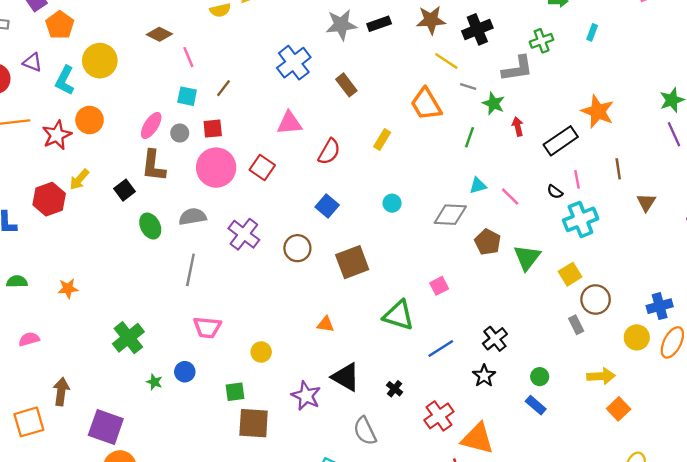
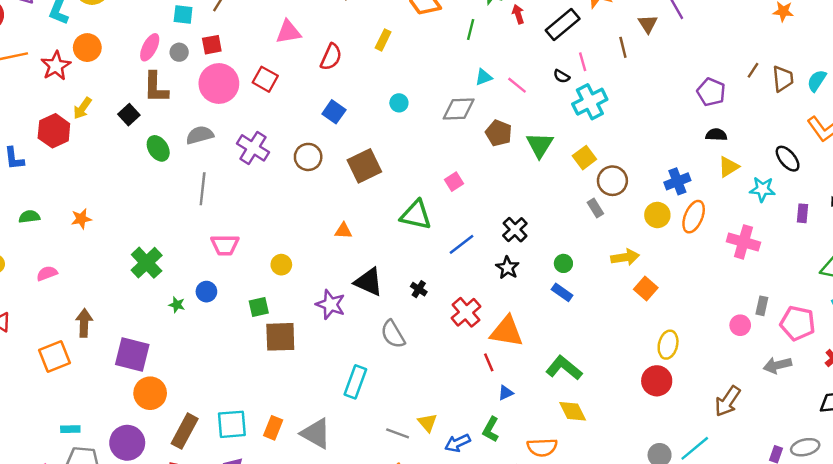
brown triangle: (646, 202) -> (648, 24), moved

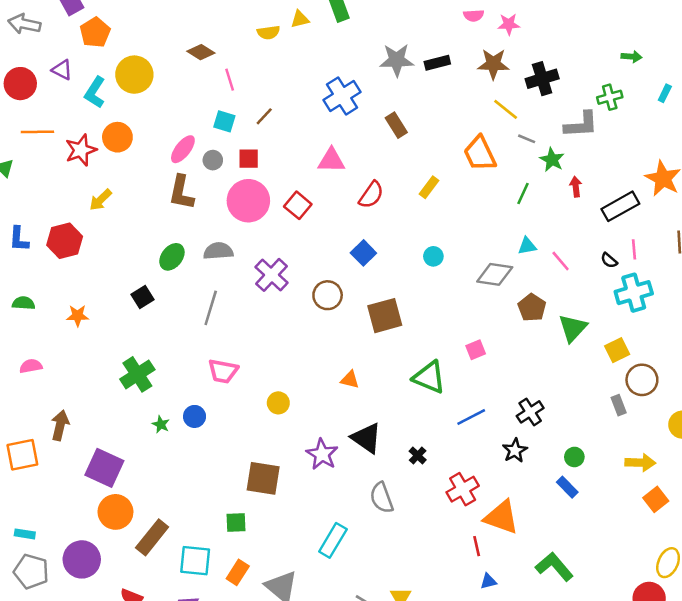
black square: (129, 115) -> (143, 297), moved
red hexagon: (54, 131) -> (65, 241), moved
green ellipse: (158, 148) -> (172, 257), turned 60
green square: (259, 307) -> (236, 522), moved
brown rectangle: (185, 431) -> (152, 537), moved

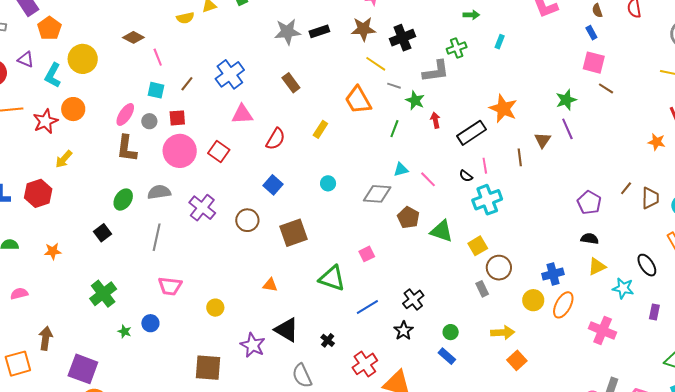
blue cross: (342, 96) -> (230, 74), moved
green triangle: (573, 328) -> (442, 231), turned -50

